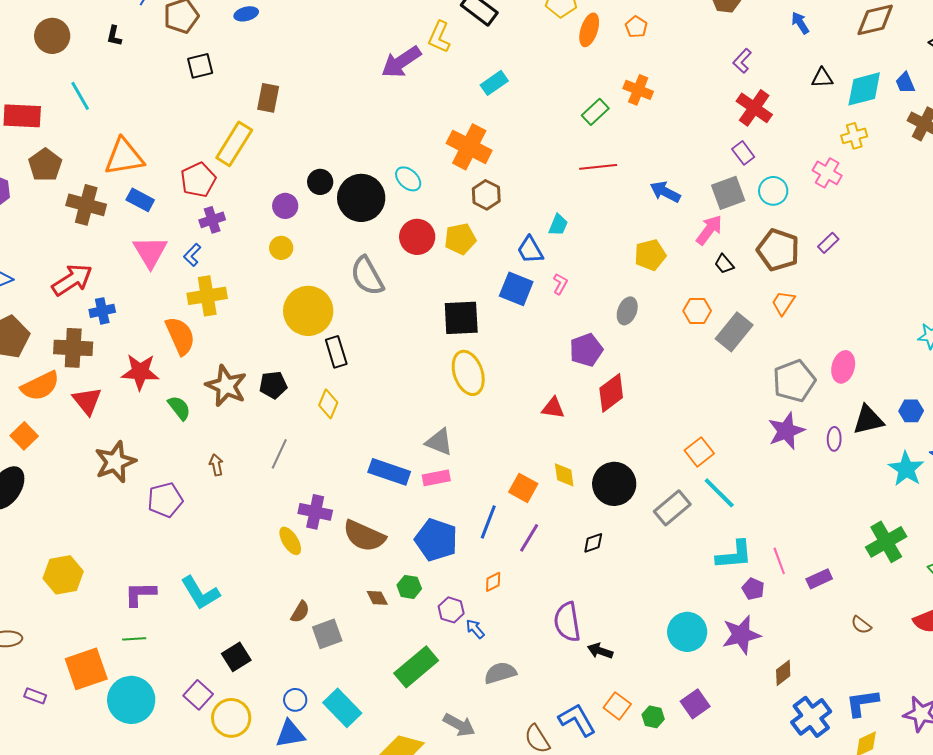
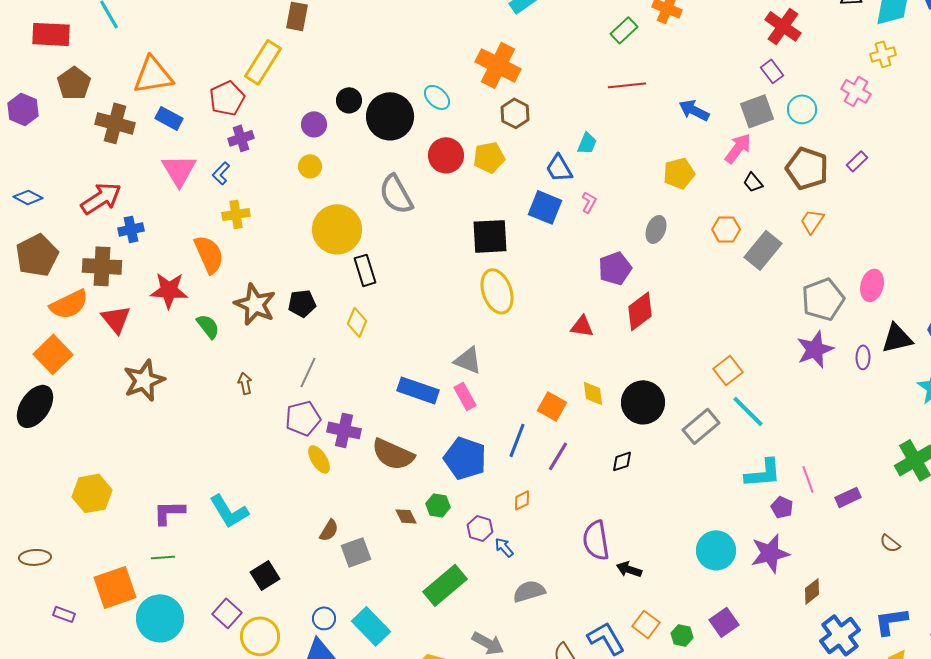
yellow cross: (207, 296) -> (236, 214), size x0.7
orange square: (24, 436) -> (53, 354), size x1.4
pink rectangle: (436, 478) -> (465, 396), turned 72
purple pentagon: (165, 500) -> (303, 418), moved

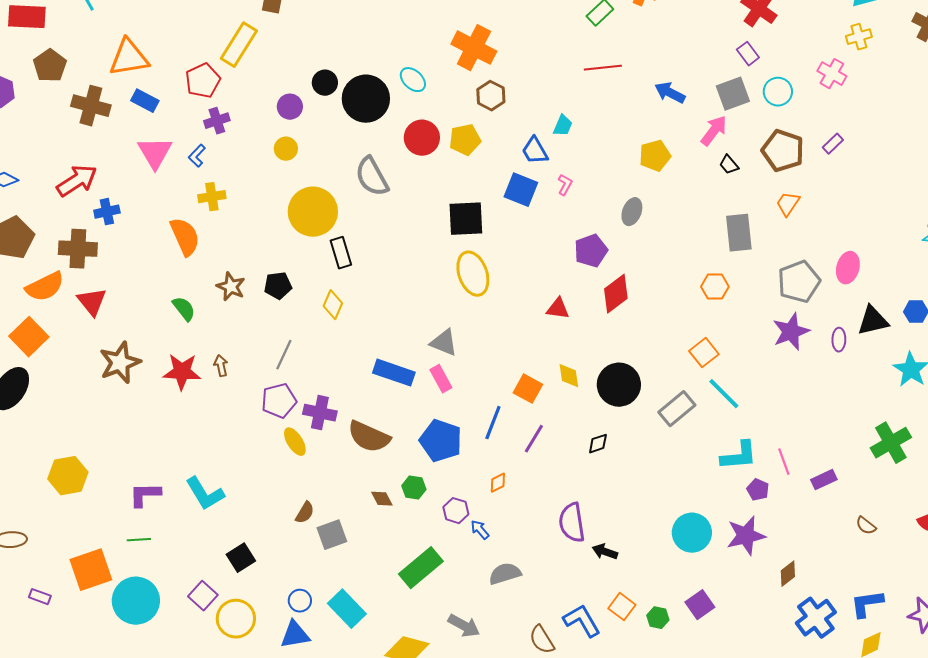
orange hexagon: (726, 229) -> (715, 287), moved
gray rectangle: (763, 250) -> (739, 233), turned -45
red star: (169, 290) -> (182, 372), moved
brown star: (255, 304) -> (231, 287), size x0.7

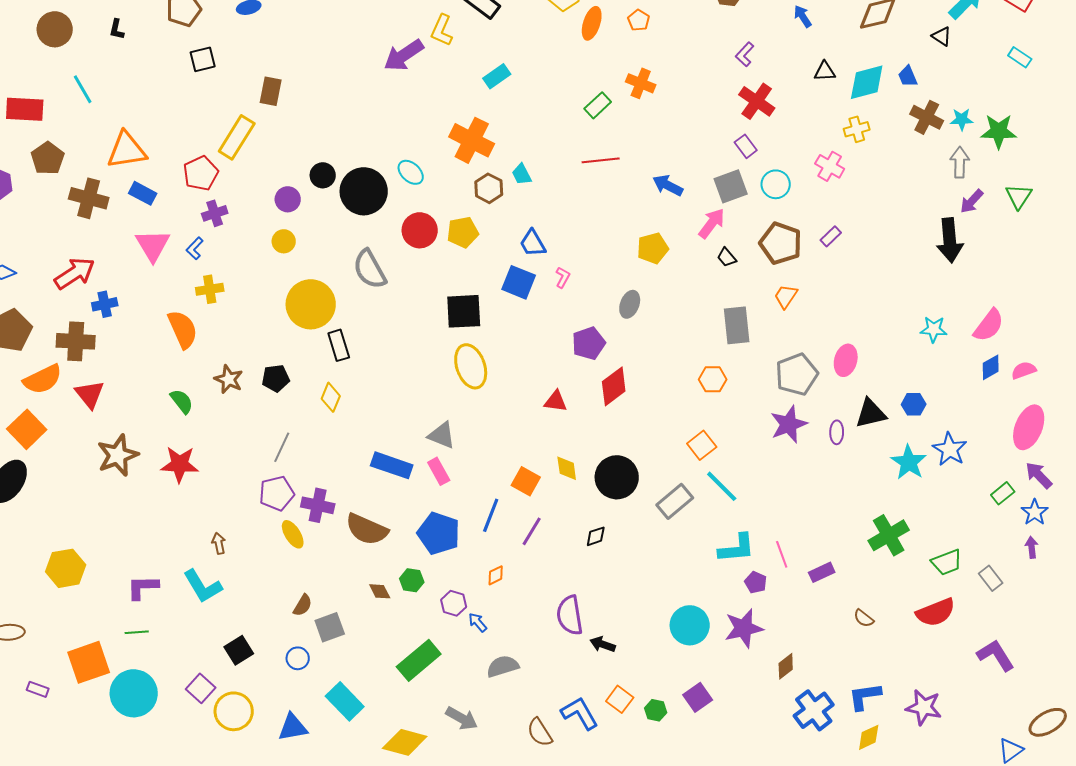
cyan trapezoid: (563, 126) -> (522, 174), moved, turned 130
brown arrow: (221, 366) -> (219, 543), moved
blue circle: (300, 601) -> (298, 658), moved

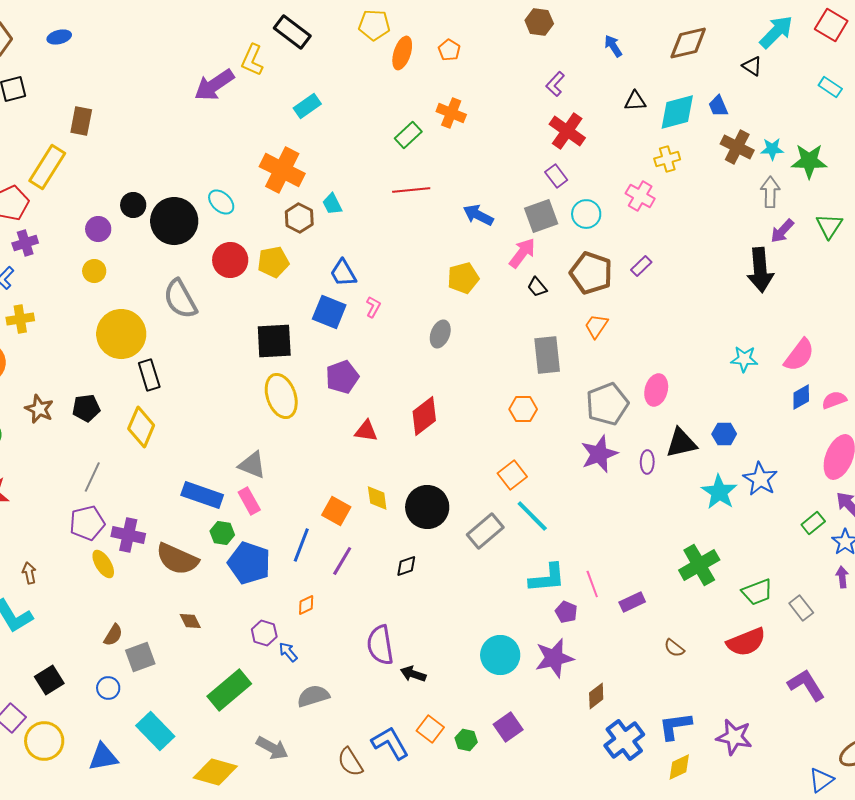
purple pentagon: (589, 343) -> (342, 377), moved
yellow diamond: (331, 397) -> (141, 427), size x1.4
green hexagon: (412, 580) -> (222, 533), moved

